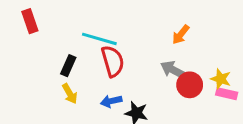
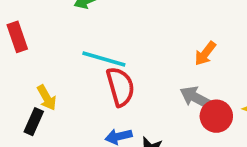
black rectangle: (68, 66) -> (34, 122), moved
yellow arrow: (70, 94) -> (47, 98), moved

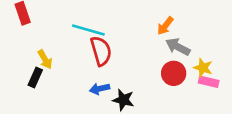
gray arrow: (196, 98) -> (178, 47), moved

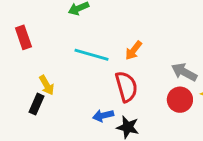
orange arrow: (165, 26) -> (134, 50), moved
red semicircle: (101, 51) -> (126, 87), moved

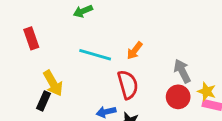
gray arrow: (184, 72) -> (182, 71), turned 35
yellow arrow: (47, 85) -> (53, 83), size x1.4

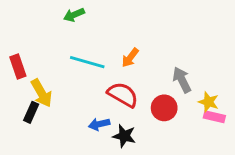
red rectangle: (31, 38) -> (18, 67), moved
red semicircle: (128, 85) -> (123, 95), turned -44
red circle: (178, 97) -> (164, 108), moved

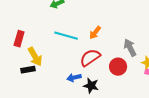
red rectangle: (18, 67) -> (19, 39), turned 35
red semicircle: (123, 95) -> (90, 58), turned -65
black rectangle: (31, 112) -> (28, 70), turned 56

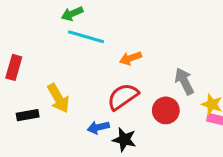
orange arrow: (95, 33) -> (131, 58), turned 32
cyan line: (66, 36) -> (86, 37), moved
yellow arrow: (35, 57) -> (58, 98), moved

